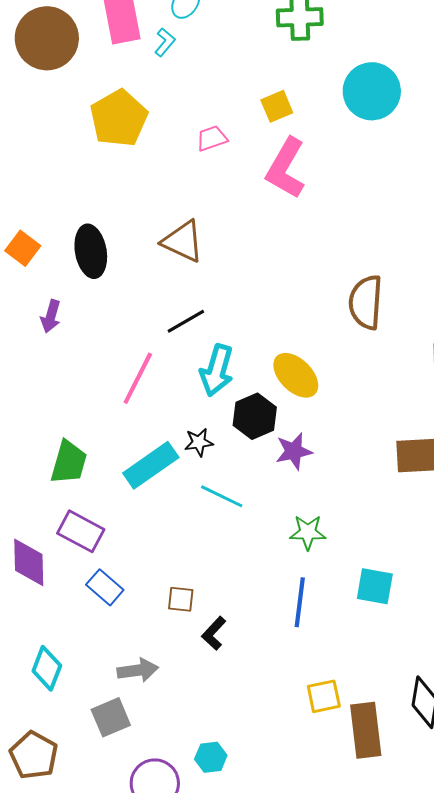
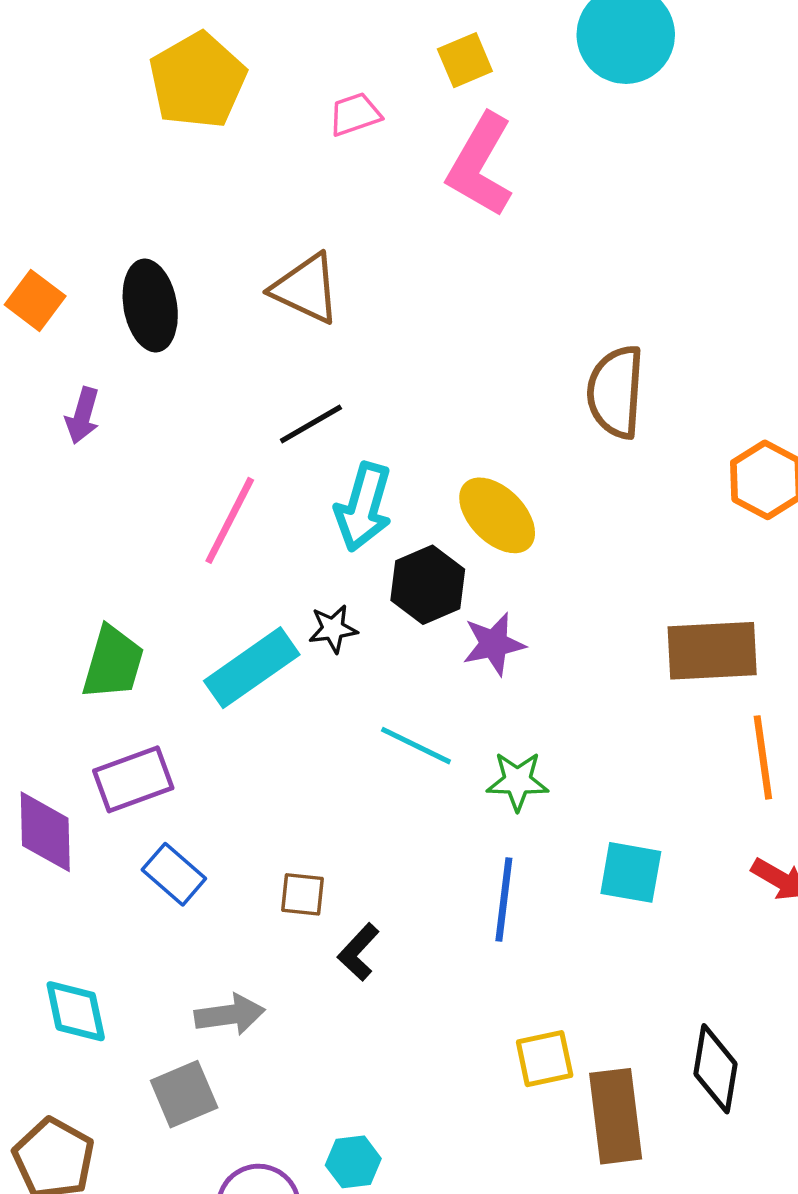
cyan line: (222, 496) -> (416, 746), moved
purple rectangle: (81, 531) -> (133, 779), turned -48
cyan diamond: (47, 668) -> (76, 1011), turned -33

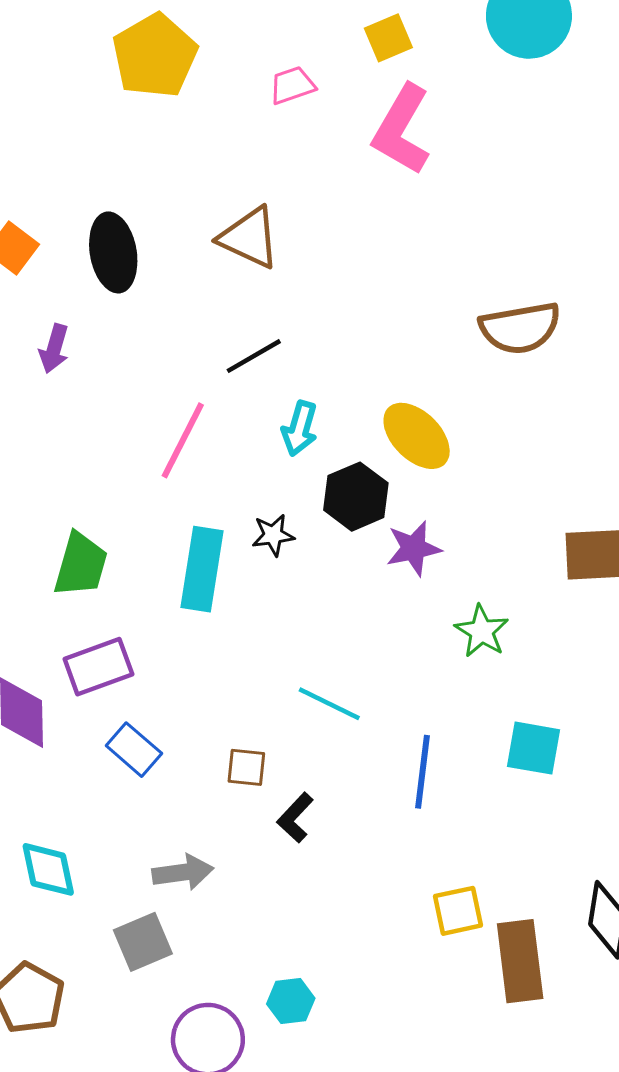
brown semicircle: (616, 392) -> (520, 328), turned -104
cyan arrow: (363, 507) -> (300, 429), size x0.7
cyan rectangle: (252, 668) -> (202, 569), turned -46
cyan line: (416, 746) -> (329, 704), moved
green star: (517, 781) -> (482, 631), moved, turned 30

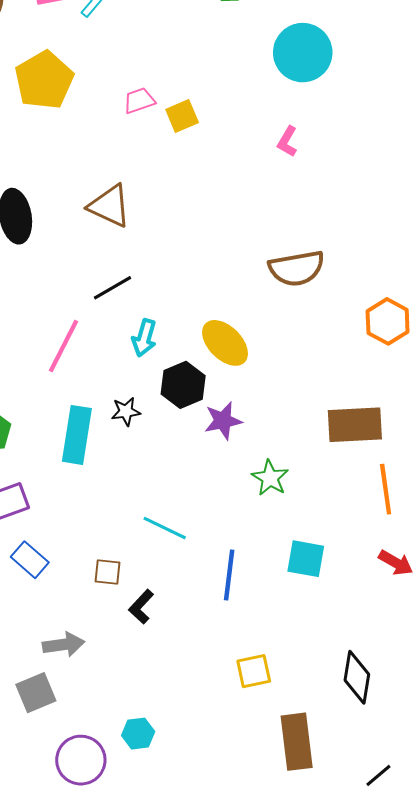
yellow square: (388, 38) -> (182, 116), moved
pink L-shape: (402, 130) -> (287, 142), moved, size x0.5
brown rectangle: (520, 961) -> (297, 742), moved

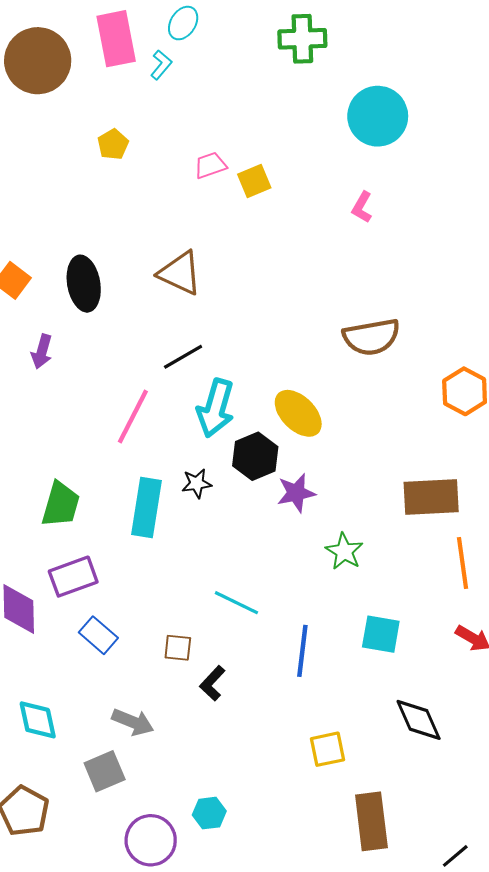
yellow pentagon: (44, 80) -> (113, 144), size x0.5
cyan arrow: (144, 338) -> (216, 408), size x1.5
gray arrow: (63, 645) -> (133, 722), turned 30
black diamond: (357, 677) -> (419, 720), moved, turned -33

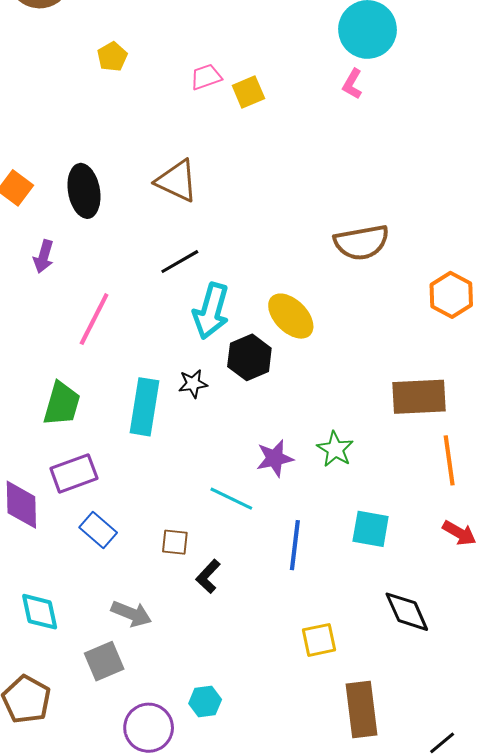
pink L-shape: (362, 207) -> (352, 84), moved
pink line: (133, 416) -> (94, 319), moved
purple star: (296, 493) -> (275, 458), moved

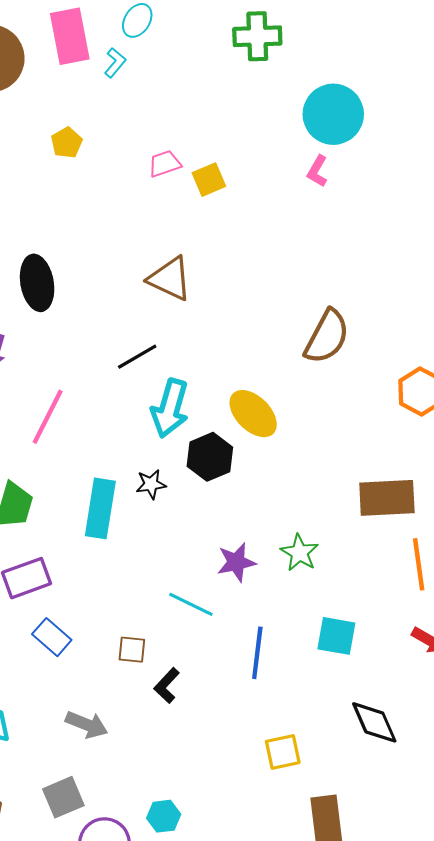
brown triangle: (177, 181) -> (170, 279), moved
brown semicircle: (361, 242) -> (327, 337), turned -52
gray square: (104, 661) -> (63, 797), moved

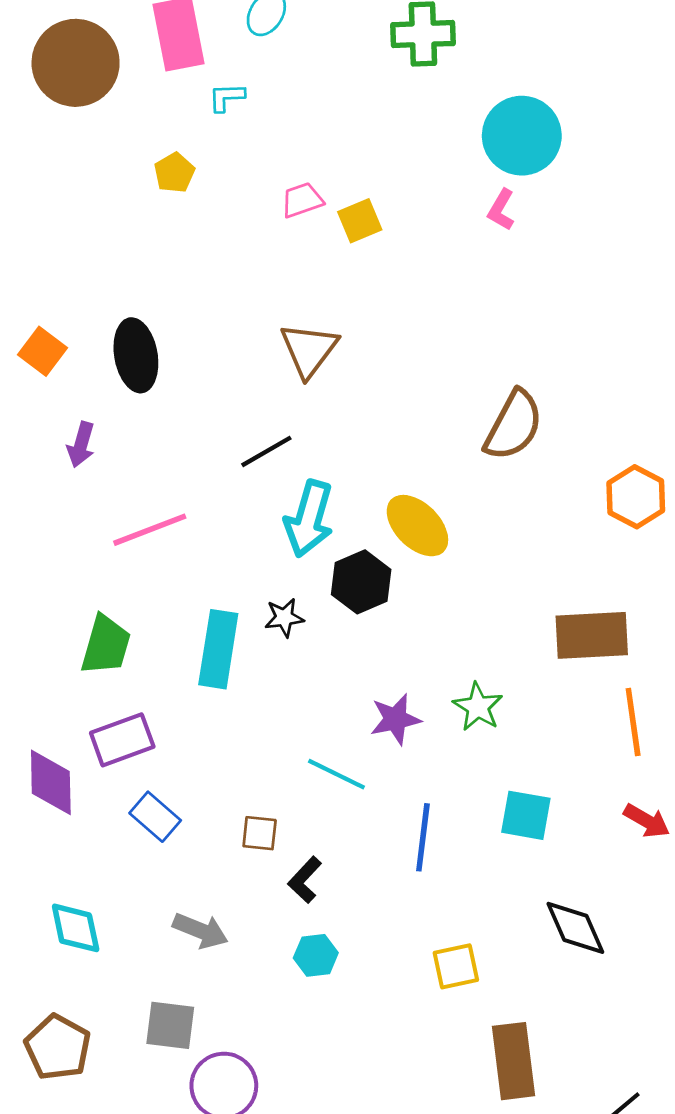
cyan L-shape: (115, 63) -> (227, 97), moved, turned -132
brown triangle: (170, 279) -> (309, 350), turned 42
pink line: (48, 417) -> (150, 530), turned 42
gray square: (63, 797) -> (170, 1025), turned 30
cyan hexagon: (164, 816) -> (316, 955), moved

